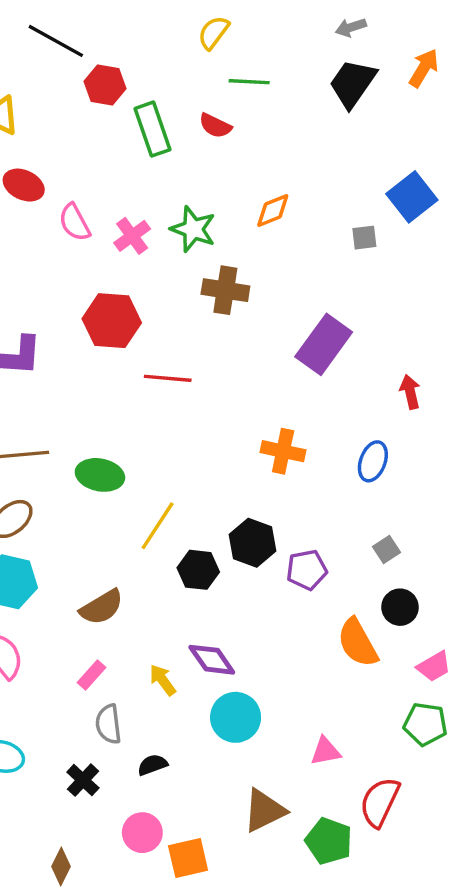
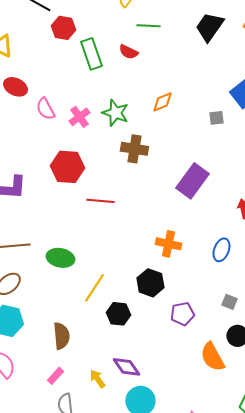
black hexagon: (253, 543) -> (150, 283), moved
gray square: (386, 550) -> (229, 302), turned -35
brown semicircle: (102, 607) -> (61, 336), turned -64

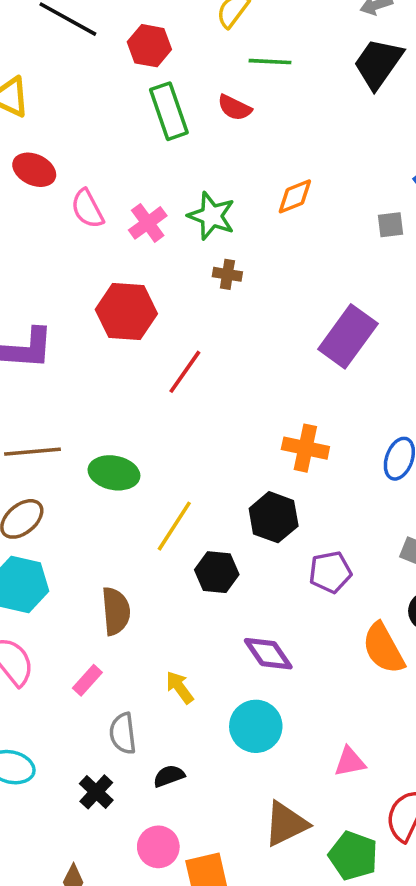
red hexagon: (63, 28) -> (149, 46), moved
brown cross: (134, 149) -> (227, 274), moved, size x0.6
red line: (100, 201) -> (185, 372), turned -60
purple diamond: (126, 367) -> (268, 654), moved
pink rectangle: (55, 376) -> (87, 680), moved

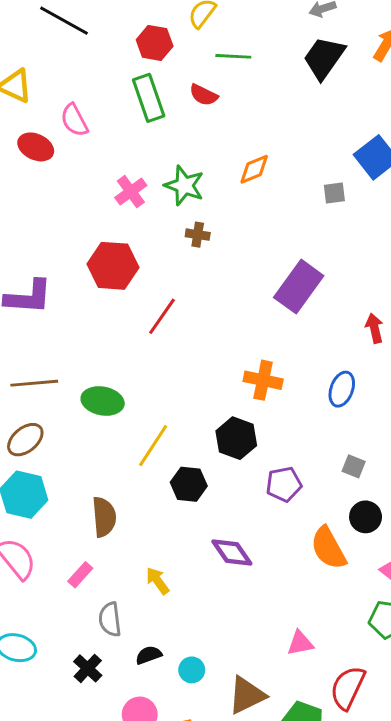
red hexagon: (149, 46) -> (155, 43), moved
pink semicircle: (87, 209) -> (74, 120), moved
cyan circle: (256, 726) -> (192, 670), moved, size x0.6

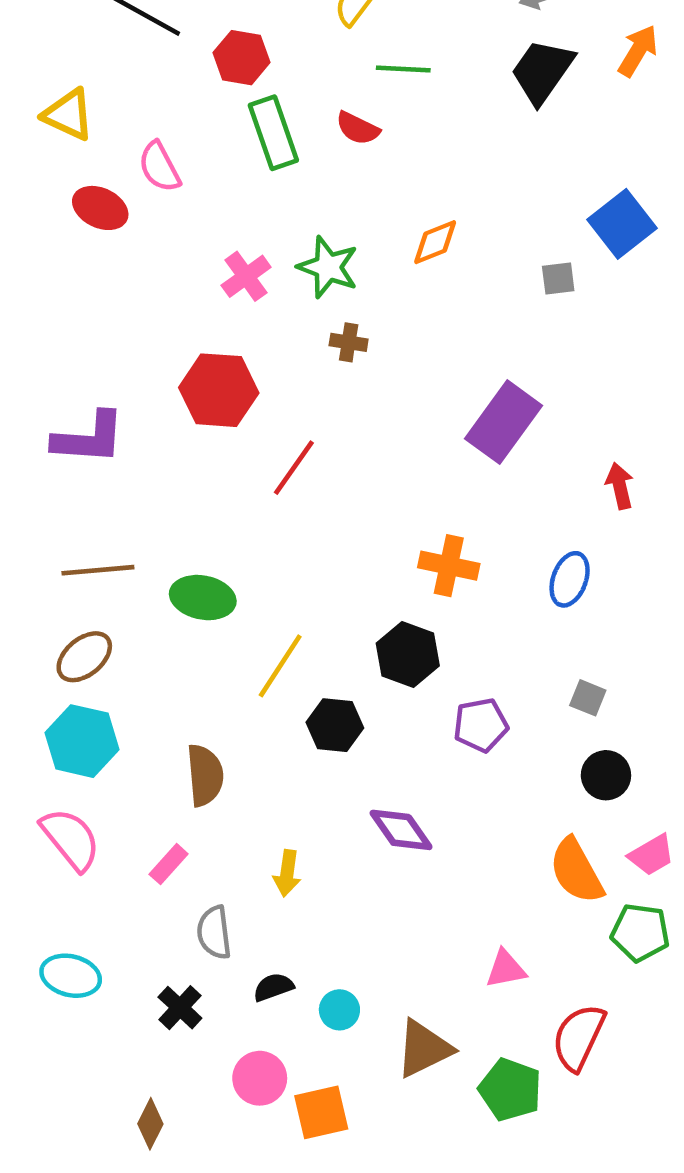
red hexagon: (155, 43) -> (241, 58), moved
orange semicircle: (328, 548) -> (576, 871), moved
yellow arrow: (158, 581) -> (287, 873), turned -136

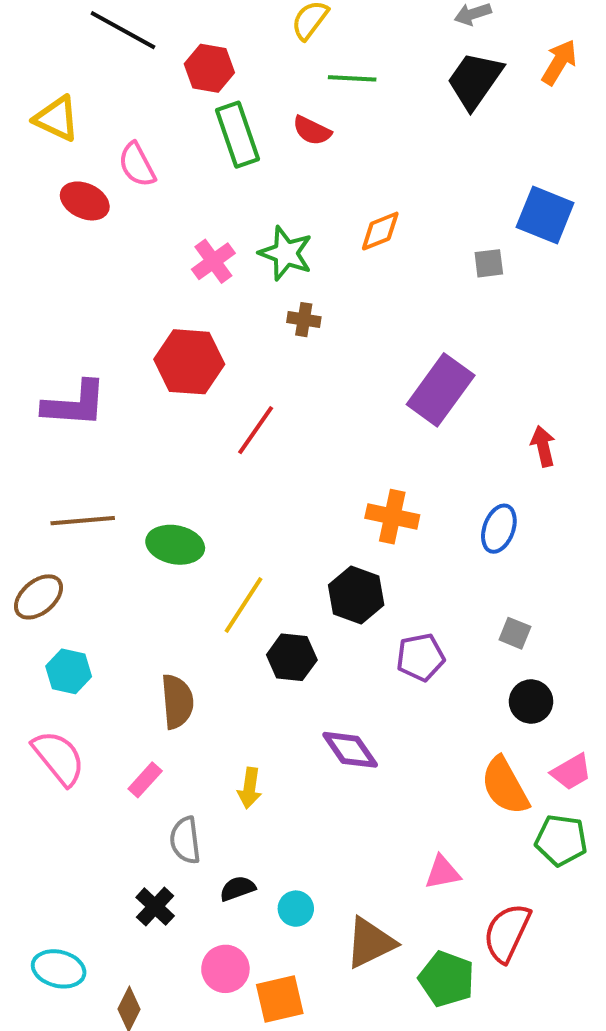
blue square: (622, 224) -> (545, 215), turned -30
brown ellipse: (84, 657) -> (38, 597), moved
cyan hexagon: (82, 741) -> (69, 671), size x0.7
cyan ellipse: (71, 976) -> (59, 969), moved

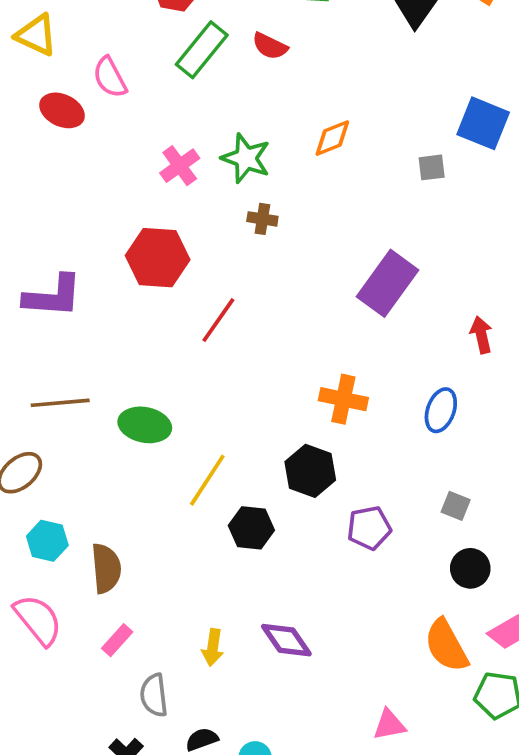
green rectangle: (238, 135) -> (202, 50), turned 58
brown semicircle: (177, 702) -> (106, 568), moved
purple diamond: (350, 750) -> (286, 640), moved

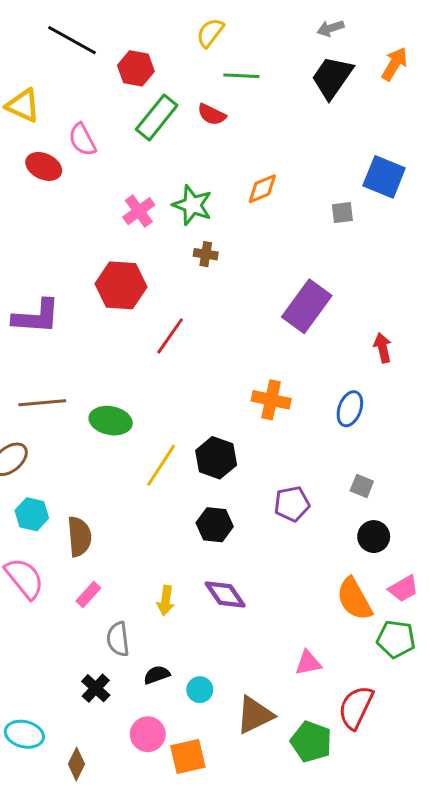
black hexagon: (310, 471) -> (216, 458), moved
black hexagon: (251, 528) -> (215, 525), moved

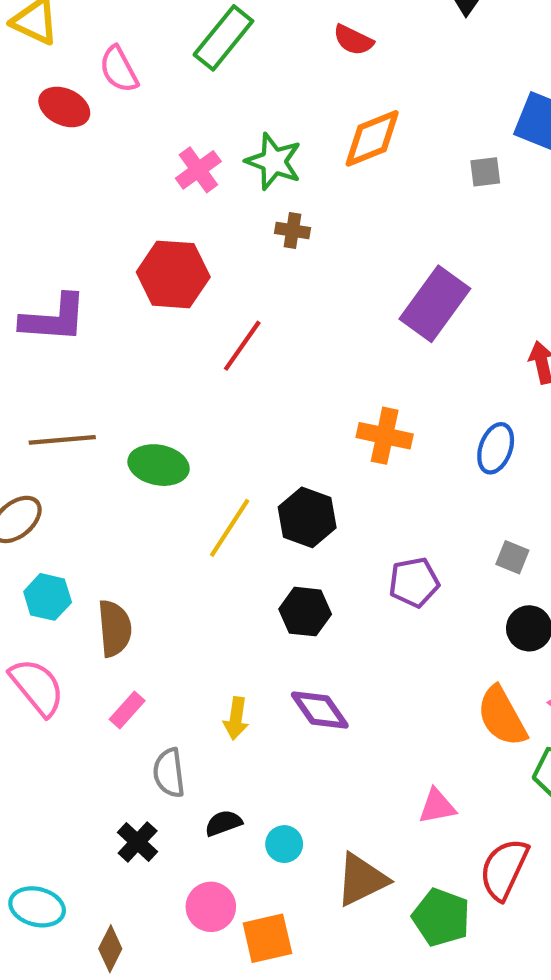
red semicircle: (212, 114) -> (353, 40), moved
orange diamond: (262, 189) -> (372, 138), size x1.4

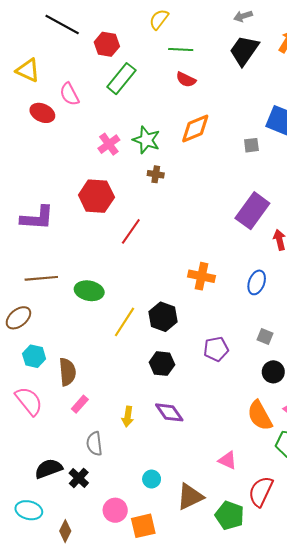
purple rectangle: (435, 304) -> (252, 211), moved
pink rectangle: (127, 710) -> (80, 404), moved
pink triangle: (437, 806) -> (227, 460), turned 36
black semicircle: (223, 823) -> (49, 469), moved, size x1.5

